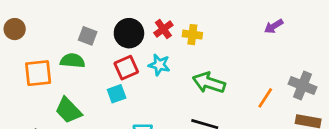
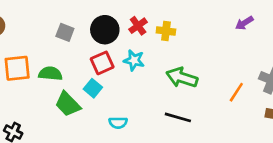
green semicircle: (72, 61) -> (50, 74), moved
cyan square: (117, 94) -> (93, 88), turned -30
green trapezoid: (68, 110) -> (68, 104), moved

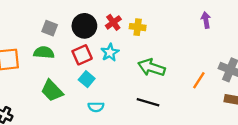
purple arrow: (244, 23) -> (206, 20), turned 112
cyan star: (134, 60) -> (110, 52), turned 30
green semicircle: (50, 74) -> (44, 52), moved
cyan square: (93, 88) -> (87, 79), moved

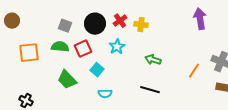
purple arrow: (206, 20) -> (200, 19), size x1.5
red square: (82, 55) -> (83, 49), moved
green arrow: (151, 68) -> (153, 60), size x0.7

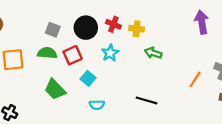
red cross: (120, 21) -> (113, 24), turned -32
green arrow: (153, 60) -> (153, 53), moved

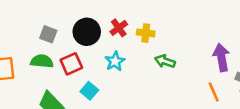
purple arrow: (202, 22) -> (221, 57), moved
red cross: (113, 24) -> (119, 28), turned 32
orange line: (195, 79) -> (214, 92), turned -56

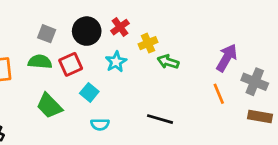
yellow cross: (146, 33) -> (148, 43), moved, turned -30
purple arrow: (221, 57) -> (227, 58), turned 40

